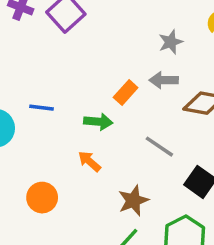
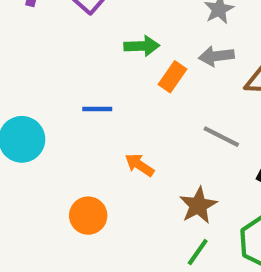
blue line: (41, 108) -> (97, 109), moved
green arrow: (98, 122) -> (142, 46), moved

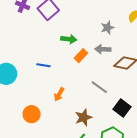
orange arrow: (139, 165) -> (59, 94), turned -104

